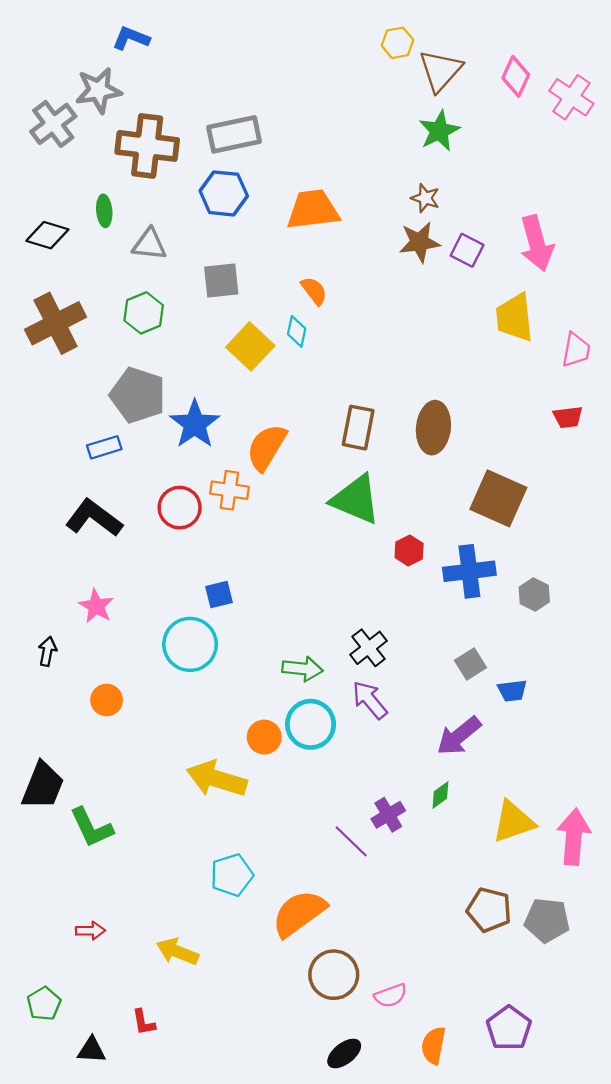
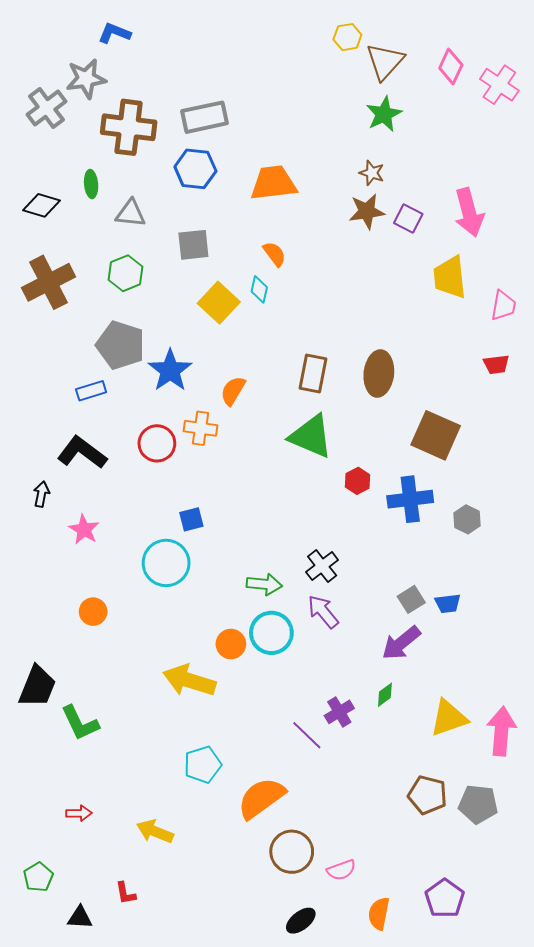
orange semicircle: (267, 447) -> (233, 391), size x0.7
black arrow: (47, 651) -> (41, 494), moved
gray square: (471, 664) -> (411, 599), moved

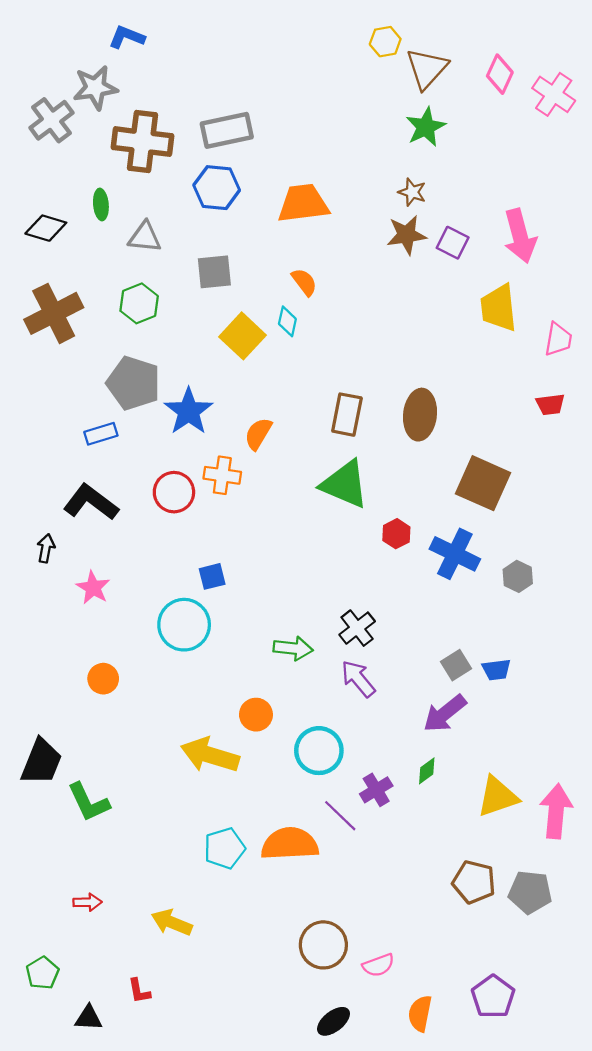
blue cross: (410, 499) -> (455, 554), turned 33
cyan circle: (271, 633) -> (319, 751), moved
orange semicircle: (261, 798) -> (290, 844), moved, turned 33

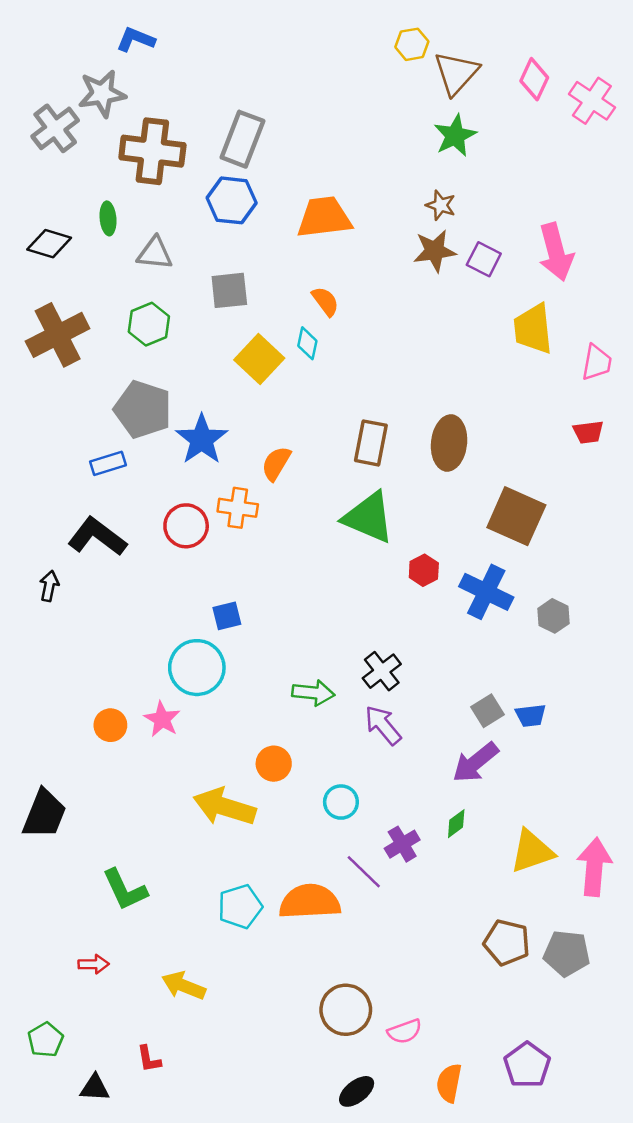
gray rectangle: (227, 130) -> (242, 139), turned -57
pink star: (93, 588) -> (162, 719), moved
cyan circle: (319, 751) -> (341, 802), size x0.7
green L-shape: (89, 802) -> (125, 890), moved

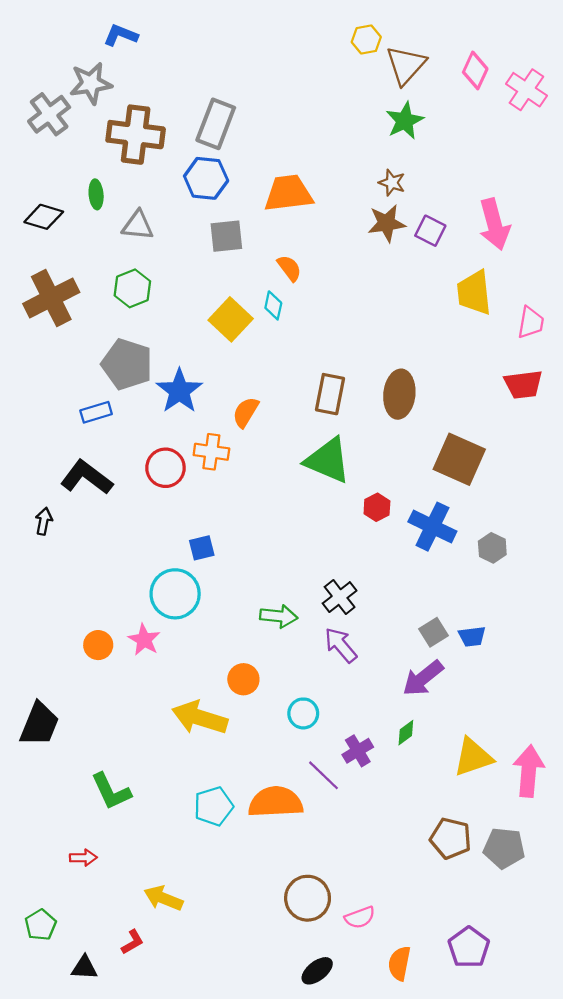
gray square: (229, 290) -> (226, 236), moved
red trapezoid: (588, 432) -> (523, 384), size x1.4
yellow arrow: (184, 986) -> (163, 898), moved
red L-shape: (149, 1059) -> (132, 942), turned -110

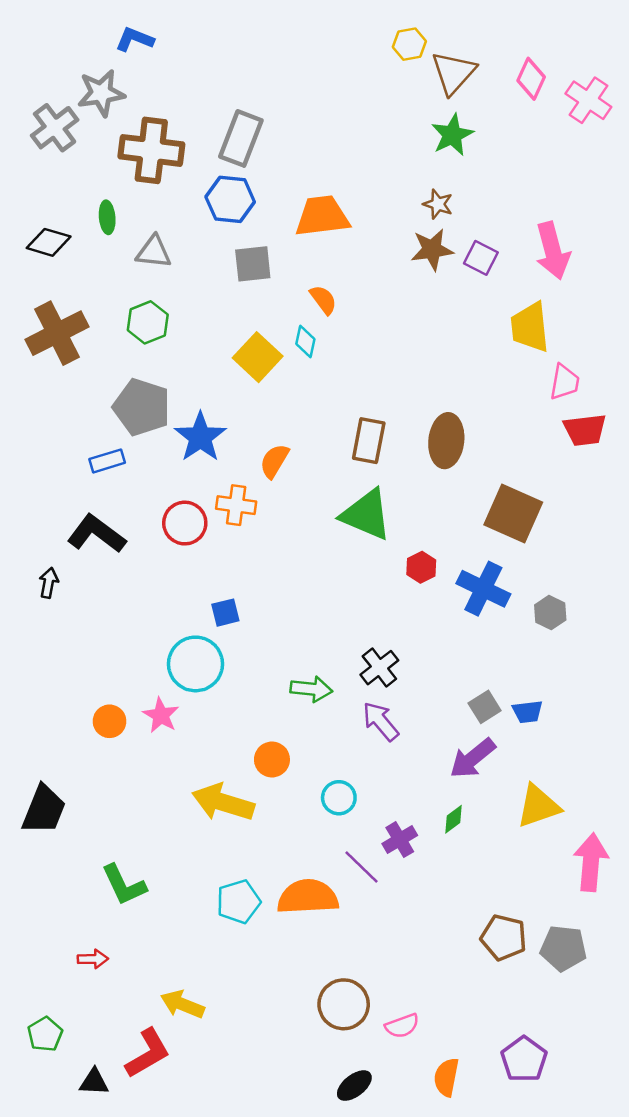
pink trapezoid: (531, 323) -> (565, 382), moved
yellow triangle: (473, 757) -> (538, 806), moved
red L-shape: (132, 942) -> (148, 1053), size x1.8

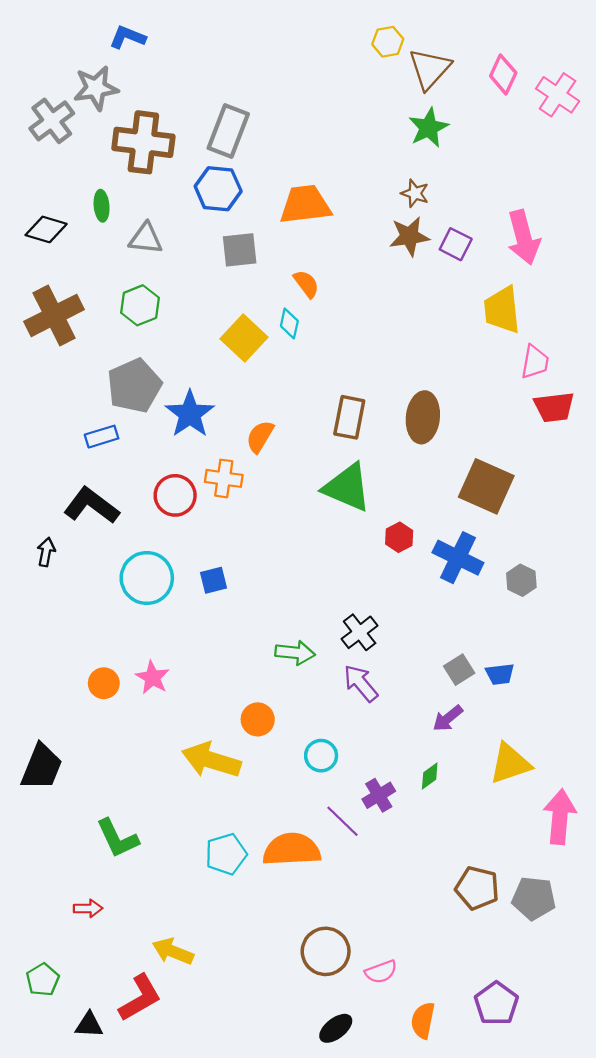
gray pentagon: (142, 407) -> (134, 386), turned 30
cyan circle: (196, 664) -> (147, 578), moved
purple arrow: (473, 758) -> (448, 718), size x0.7

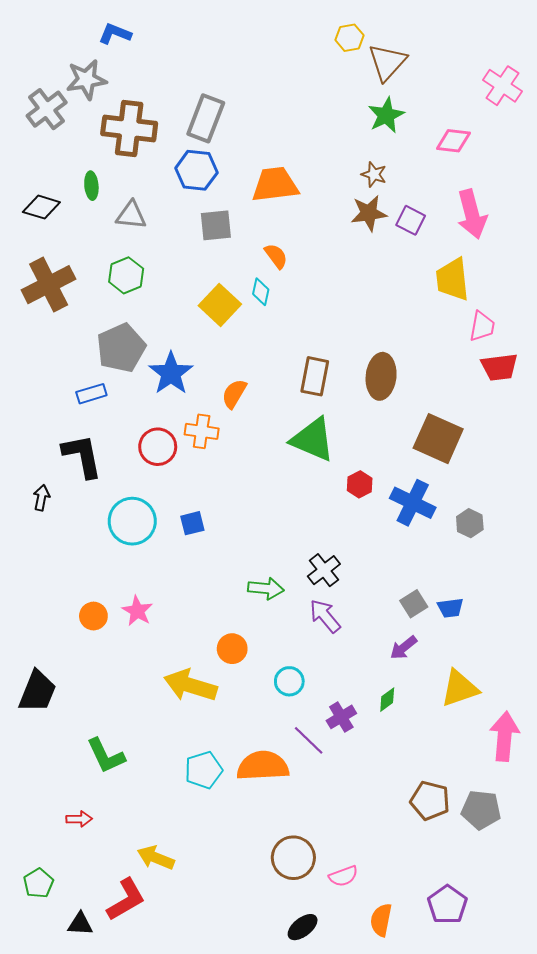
pink diamond: (503, 74) -> (453, 141), moved, turned 72
black L-shape: (91, 506) -> (82, 456), turned 42

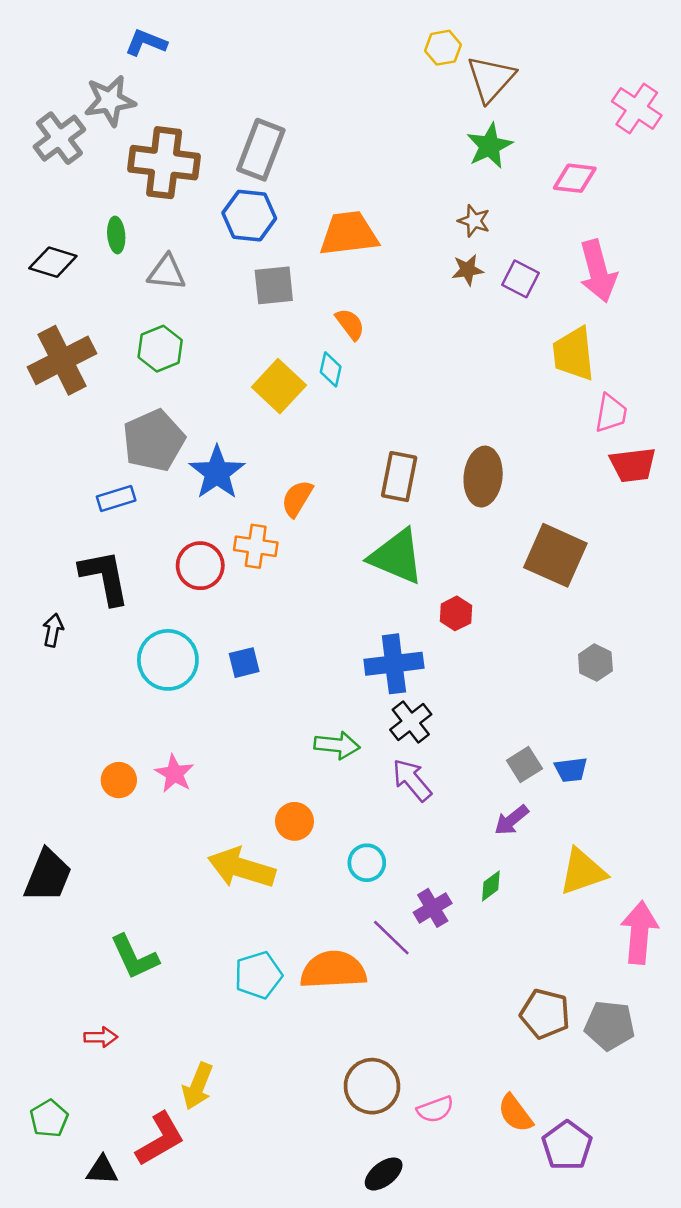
brown star: (369, 213) -> (468, 270), size x0.7
blue cross: (413, 503) -> (394, 664), moved, turned -33
yellow arrow: (156, 858) -> (198, 1086), turned -90
orange semicircle: (381, 920) -> (515, 1113), moved, turned -48

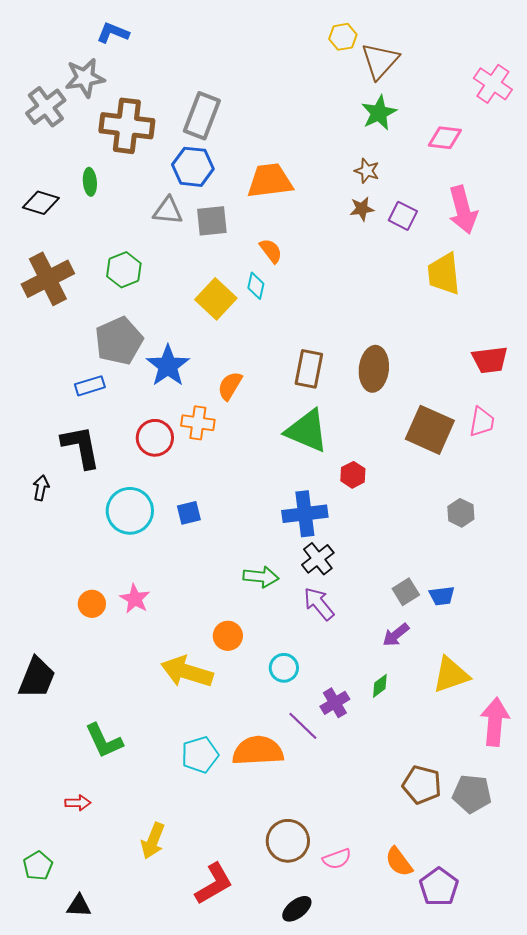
gray triangle: (167, 272) -> (168, 211), moved
pink trapezoid: (611, 413) -> (482, 422), moved
red L-shape: (160, 1139) -> (214, 884), moved

